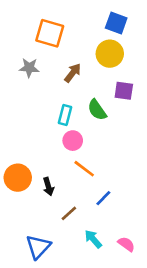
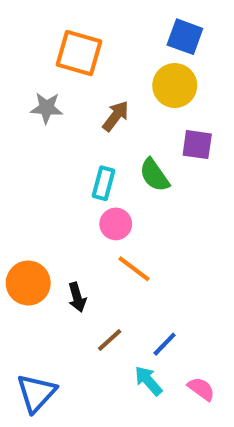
blue line: (103, 198) -> (165, 344), moved
blue triangle: (38, 247) -> (36, 393), moved

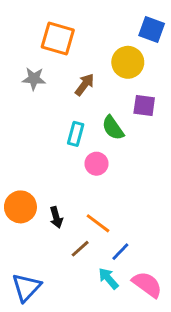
blue square: (185, 37) -> (152, 29), moved
pink circle: (116, 224) -> (96, 164), moved
orange line: (134, 269) -> (98, 223), moved
pink semicircle: (201, 389) -> (147, 284), size x1.5

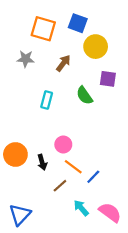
blue square: (152, 29) -> (78, 23), moved
cyan rectangle: (76, 134) -> (47, 100), moved
pink circle: (96, 164) -> (63, 144), moved
blue line: (120, 252) -> (93, 177), moved

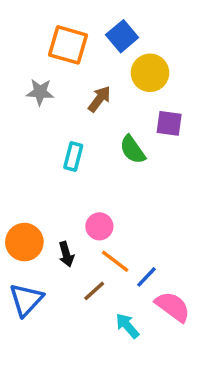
blue square: (78, 23) -> (122, 36), turned 30
pink semicircle: (110, 212) -> (173, 307), moved
blue triangle: (20, 215) -> (26, 300), moved

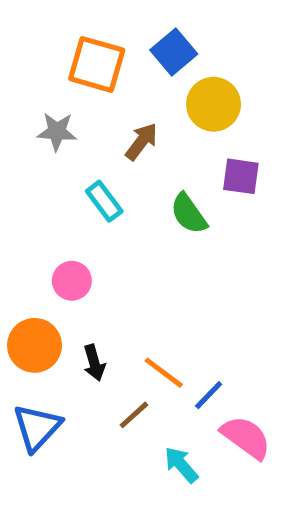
cyan rectangle: (73, 157) -> (104, 201), moved, turned -52
pink circle: (99, 226) -> (72, 281), moved

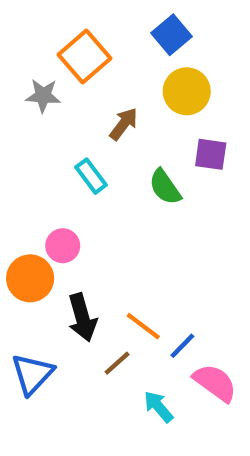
blue square: (174, 52) -> (171, 35), moved
orange square: (97, 64) -> (84, 56), turned 33
gray star: (57, 132) -> (43, 96), moved
orange circle: (35, 345) -> (30, 278), moved
black arrow: (94, 363) -> (82, 317), size x1.5

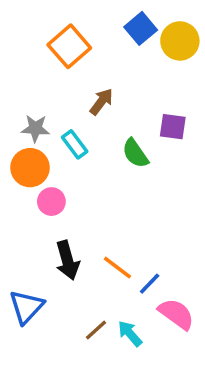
yellow circle: (187, 91) -> (180, 41), moved
gray star: (43, 96) -> (35, 128), moved
orange circle: (30, 278) -> (30, 168), moved
brown line: (117, 363) -> (96, 330), moved

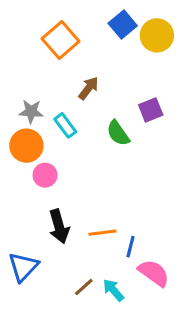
purple square: (173, 127) -> (151, 110), turned -30
orange line: (117, 268) -> (102, 233), turned -44
blue line: (150, 284) -> (130, 247), turned -30

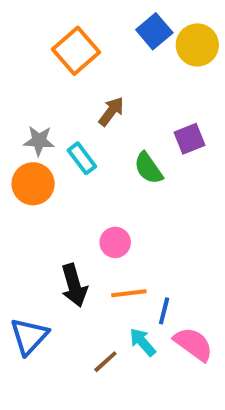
pink circle: (45, 175) -> (115, 242), moved
cyan arrow: (113, 290) -> (143, 342), moved

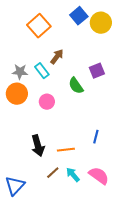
cyan rectangle: (82, 158) -> (42, 71), moved
pink circle: (115, 242) -> (47, 102), moved
blue line: (164, 311) -> (96, 137), moved
blue triangle: (29, 336) -> (15, 186), moved
brown line: (105, 362) -> (53, 173), moved

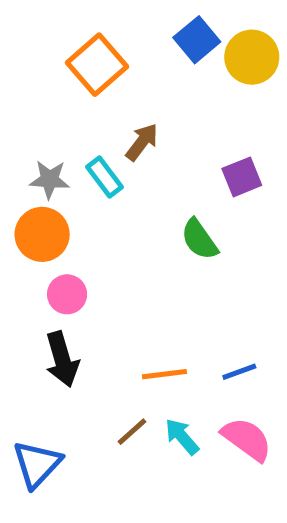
green semicircle: (76, 86) -> (199, 239), moved
pink circle: (47, 102) -> (67, 294), moved
blue line: (96, 137) -> (239, 372), moved, turned 56
black arrow: (38, 146) -> (62, 359), moved

